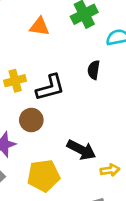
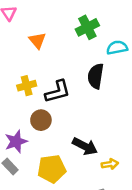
orange triangle: (39, 27) -> (37, 40), moved, turned 42
black semicircle: (94, 70) -> (96, 76), size x1.5

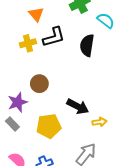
cyan semicircle: (117, 48) -> (106, 20), turned 48
yellow cross: (27, 86) -> (28, 43), moved
black L-shape: (58, 92) -> (54, 37), moved

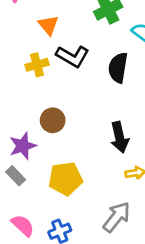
black L-shape: (54, 37) -> (73, 56), turned 45
black arrow: (78, 106) -> (119, 137), moved, turned 50

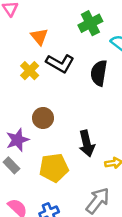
yellow cross: (37, 65) -> (30, 71), turned -30
black arrow: (119, 137) -> (87, 144), moved

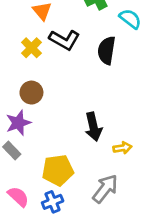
brown circle: (43, 118) -> (31, 93), moved
yellow pentagon: (54, 168) -> (58, 170), moved

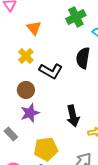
black L-shape: (64, 40) -> (51, 71), moved
purple star: (18, 123) -> (30, 113), moved

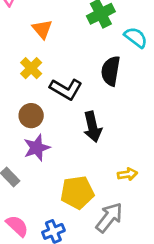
black arrow: (73, 116) -> (92, 127), moved
yellow pentagon: (46, 149) -> (77, 192), moved

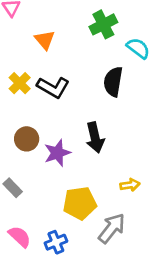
yellow cross: (31, 68) -> (20, 83), moved
black L-shape: (66, 89) -> (53, 87), moved
brown circle: (31, 116) -> (27, 139), moved
purple star: (37, 148) -> (57, 153), moved

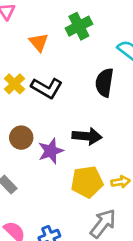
green cross: (103, 24) -> (79, 26), moved
black arrow: (95, 138) -> (87, 136), turned -72
yellow pentagon: (80, 203) -> (87, 182), moved

